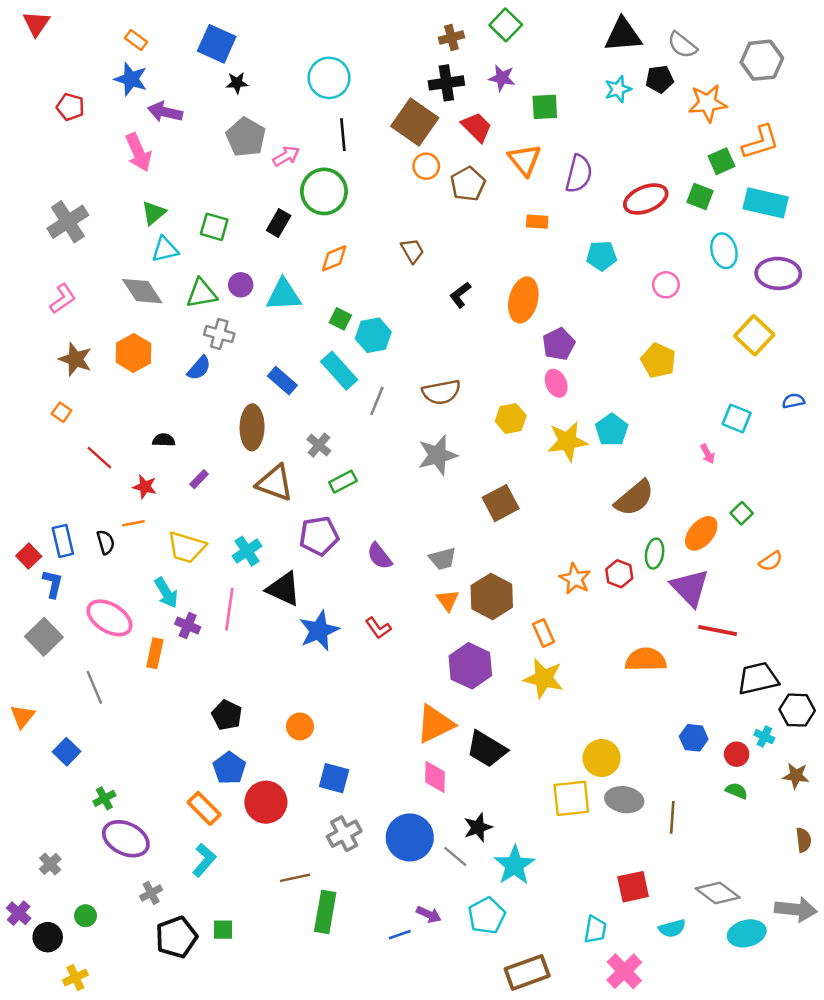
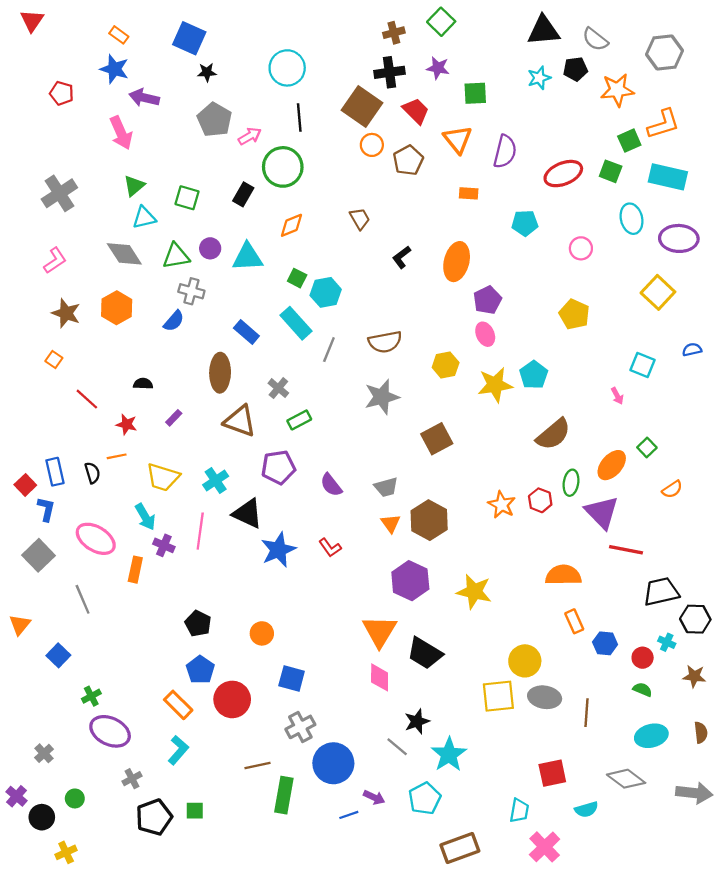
orange rectangle: (544, 633) -> (574, 621), moved
orange triangle: (435, 724) -> (380, 631), turned -33
blue circle: (410, 837) -> (333, 763), moved
cyan ellipse: (747, 933) -> (651, 736), moved

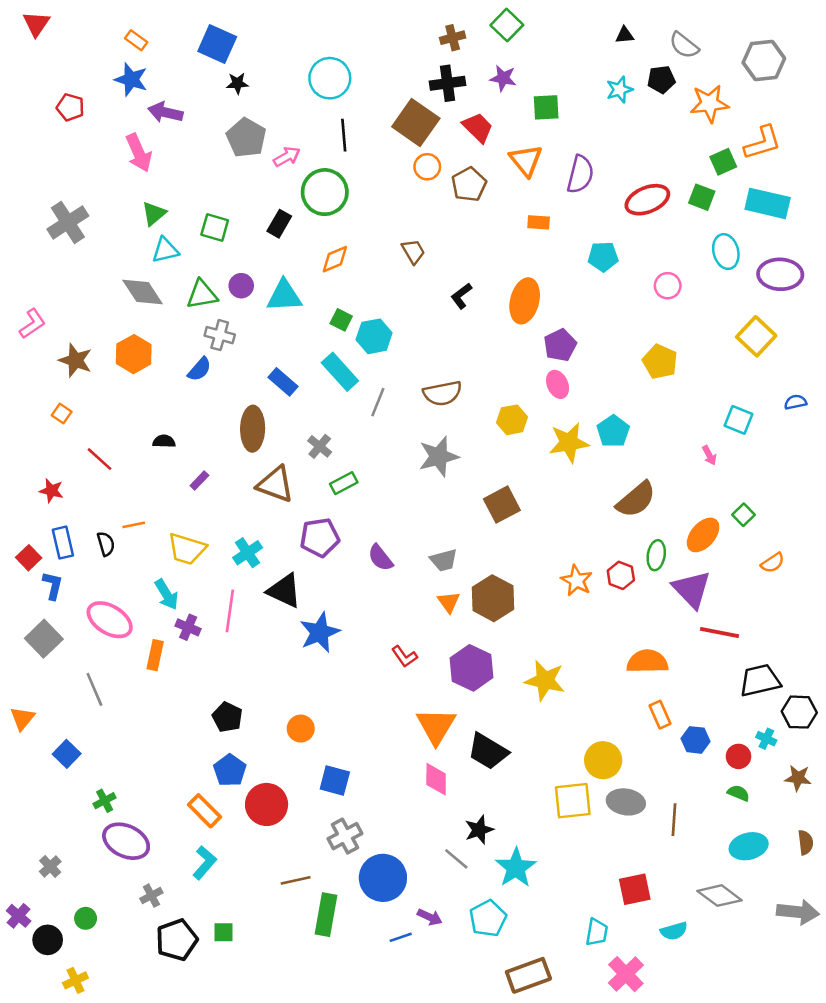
black triangle: (543, 31) -> (625, 35), size x0.5
pink L-shape: (55, 260) -> (32, 324), moved
red star: (127, 424) -> (51, 491), moved
red L-shape: (330, 548) -> (404, 656), moved

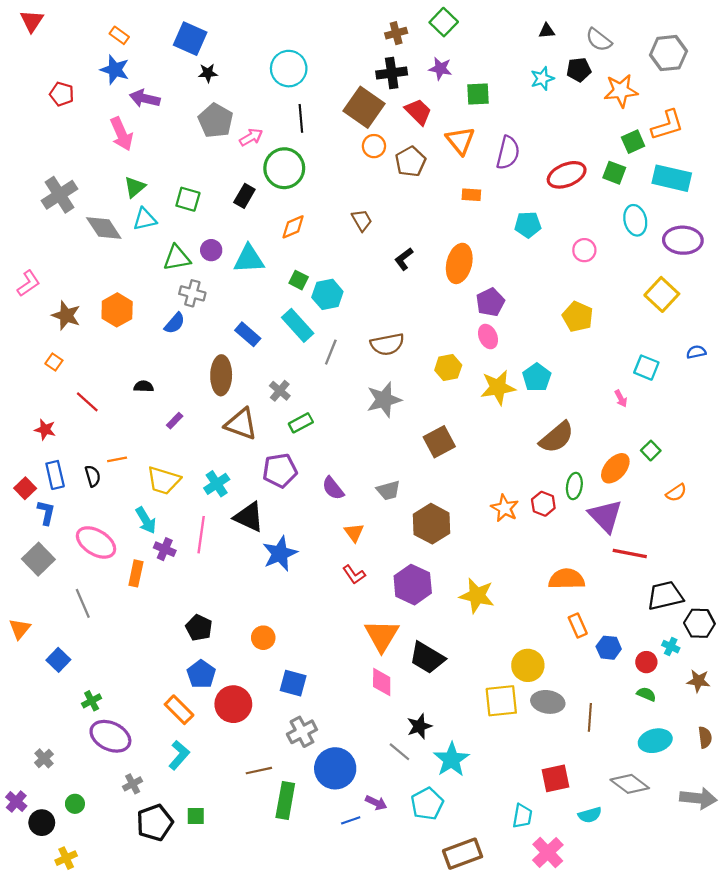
gray diamond: (143, 292) -> (104, 228), moved
orange triangle: (449, 602) -> (354, 533), moved

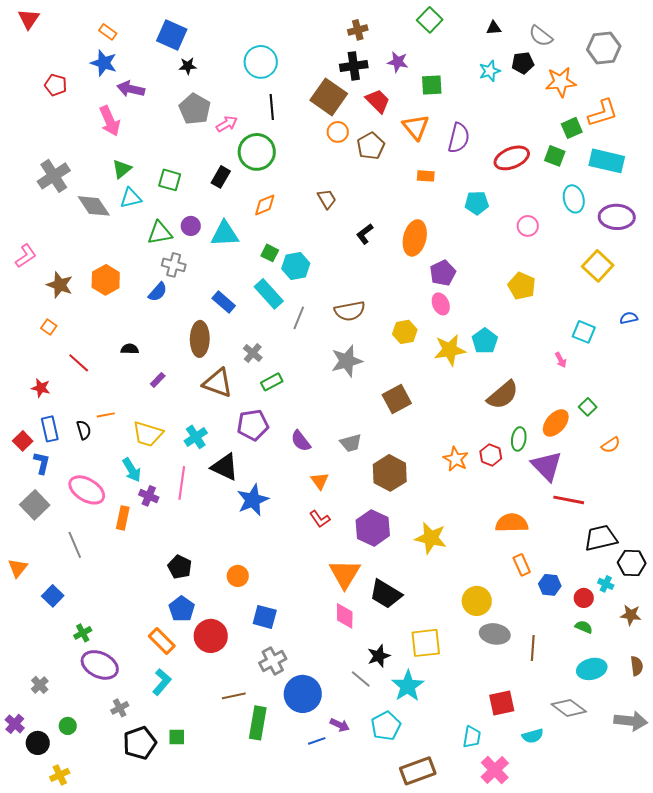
green square: (444, 22) -> (430, 20), moved
yellow square: (501, 701) -> (426, 643), moved

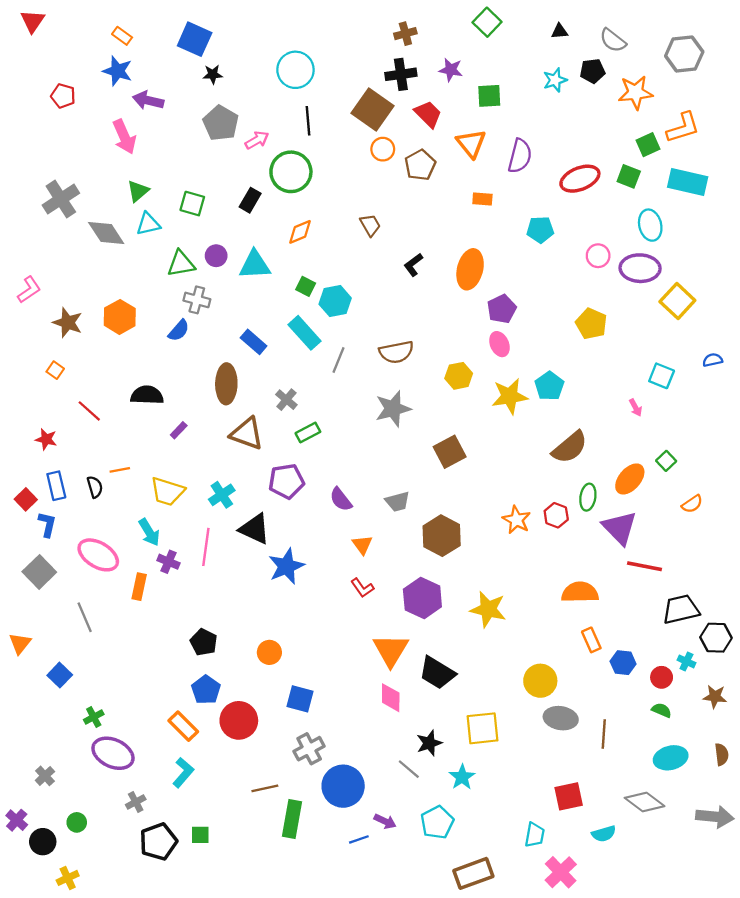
purple ellipse: (617, 217) -> (640, 268), moved
black semicircle: (130, 349) -> (147, 395), size x1.6
cyan star: (408, 686) -> (462, 777), size x0.7

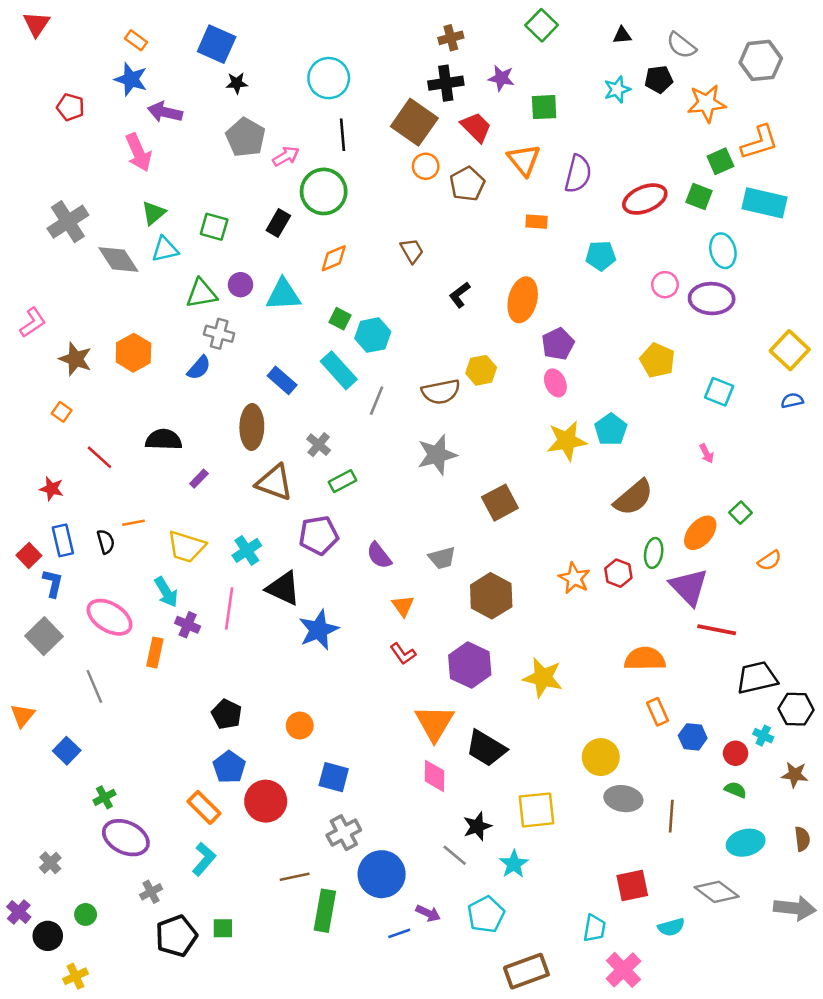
yellow square: (677, 301) -> (790, 350), moved
yellow hexagon: (459, 376) -> (481, 370), moved
cyan square: (662, 376) -> (719, 392), moved

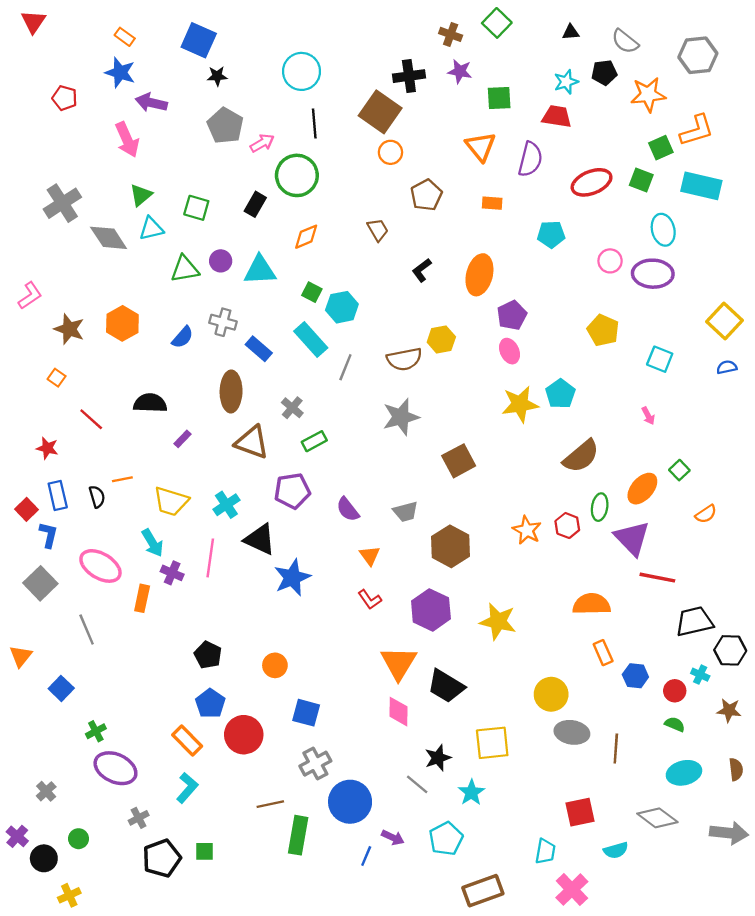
brown cross: (451, 38) -> (451, 34), moved, turned 35
red trapezoid: (476, 127) -> (557, 116), moved, turned -36
brown pentagon: (467, 184) -> (426, 195), moved
gray cross: (219, 334) -> (223, 322), moved
blue line: (399, 933) -> (366, 856), turned -48

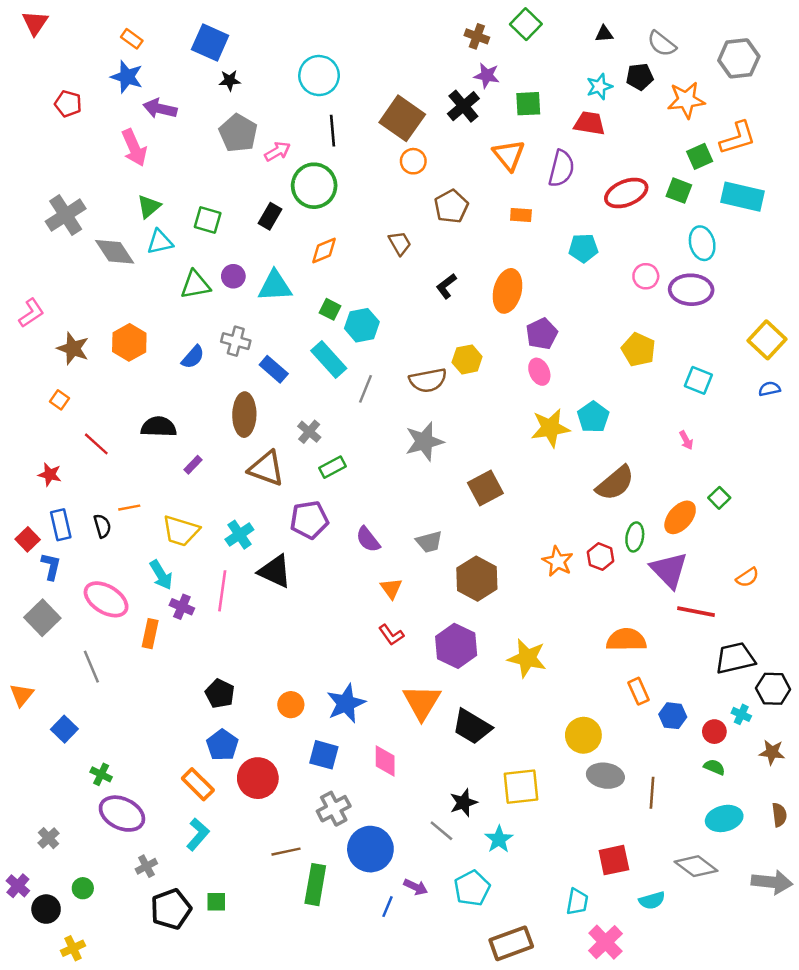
black cross: (409, 76) -> (463, 106), moved, turned -32
orange semicircle: (706, 514) -> (747, 577), moved
blue star: (292, 578) -> (346, 703), moved
pink diamond: (399, 712) -> (385, 761), moved
green cross: (96, 731) -> (101, 774), turned -36

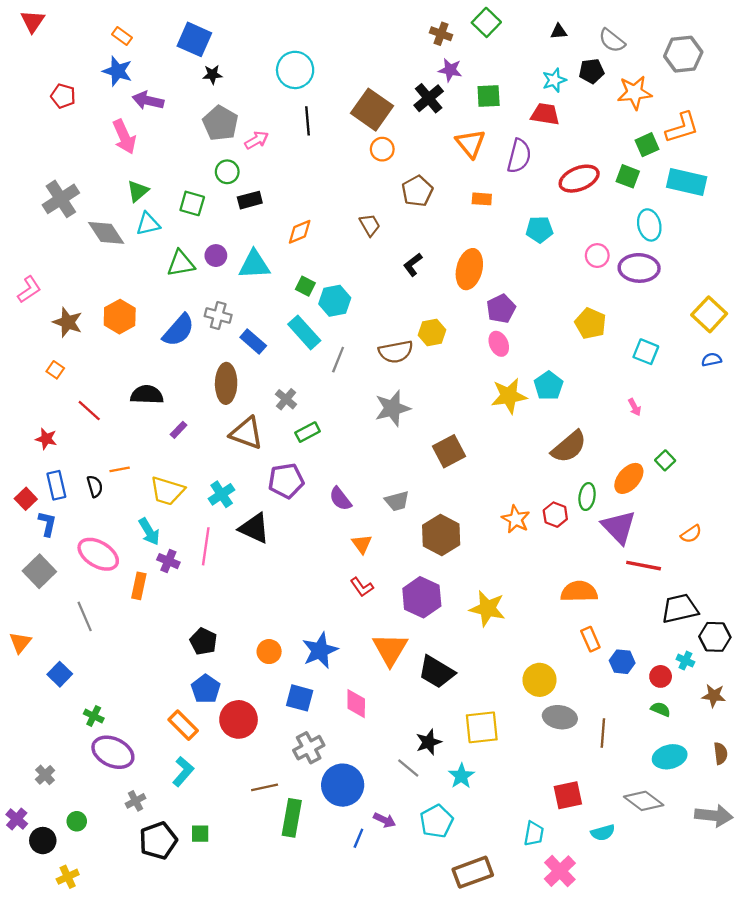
green circle: (314, 186) -> (227, 172), moved, size x0.6
black rectangle: (270, 216) -> (250, 200), turned 45
blue semicircle: (193, 357) -> (179, 330), size x1.5

